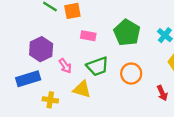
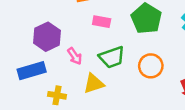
yellow triangle: (82, 89) -> (94, 84), turned -36

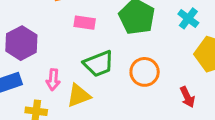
pink arrow: (75, 56) -> (53, 80), moved, turned 42

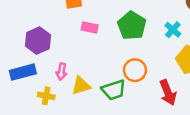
green trapezoid: (99, 64) -> (114, 90), moved
red arrow: (187, 97) -> (168, 92), size x1.5

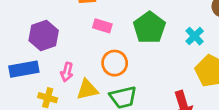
orange circle: (135, 70) -> (115, 63), moved

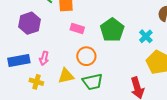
purple hexagon: (44, 35) -> (30, 23), moved
pink arrow: (67, 72) -> (44, 58), moved

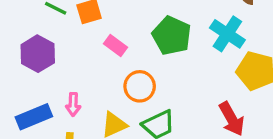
pink rectangle: (77, 28) -> (115, 45), turned 32
cyan cross: (146, 36) -> (227, 34), size x1.5

